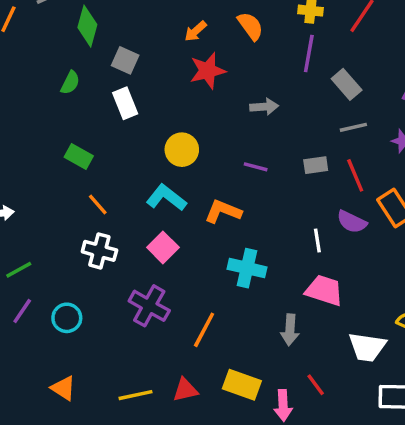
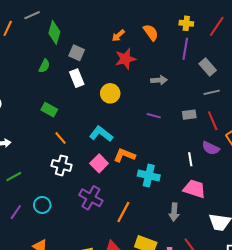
yellow circle: (182, 150) -> (110, 93), moved
orange L-shape: (223, 211) -> (124, 155), moved
purple line: (22, 311) -> (16, 212), moved

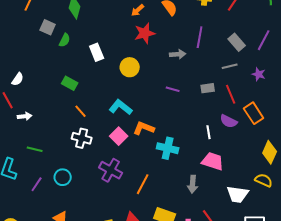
purple line: (185, 49) -> (200, 37), moved
gray square: (77, 53) -> (48, 27), moved
gray rectangle: (208, 67) -> (237, 42), moved
green line: (14, 177) -> (35, 149), turned 42

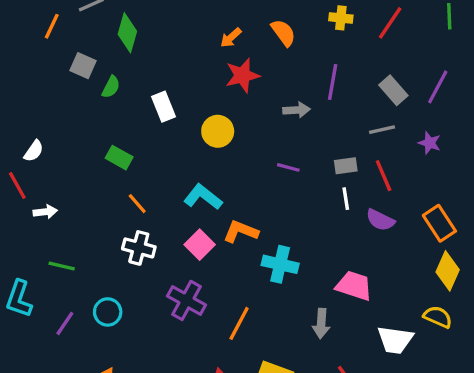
orange rectangle: (254, 113) -> (439, 223), moved
white line: (209, 132) -> (346, 199), moved

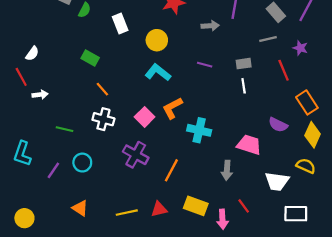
red line: (384, 176) -> (284, 70), moved
cyan L-shape: (203, 197) -> (158, 72), moved
purple semicircle: (380, 220) -> (278, 125), moved
orange L-shape: (241, 231) -> (172, 108), turned -50
green line: (62, 266) -> (65, 129), moved

